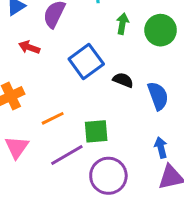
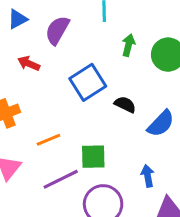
blue semicircle: (158, 96) -> (161, 124), turned 60
blue arrow: (161, 147) -> (148, 176), moved

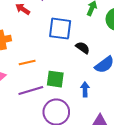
blue square: (88, 82) -> (60, 29), turned 30
blue arrow: (148, 176) -> (85, 89), moved

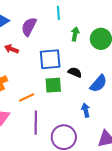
green square: (55, 79) -> (53, 85), moved
purple line: (31, 90) -> (36, 123), turned -60

